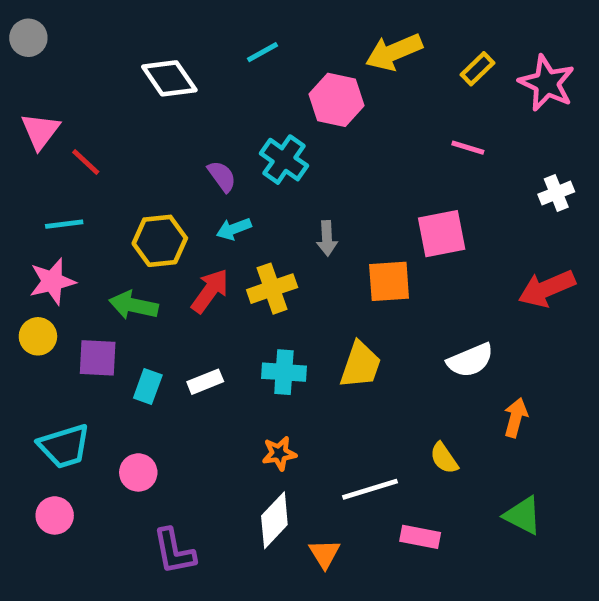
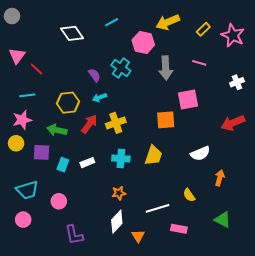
gray arrow: (327, 238) -> (166, 68), moved, size x1.6

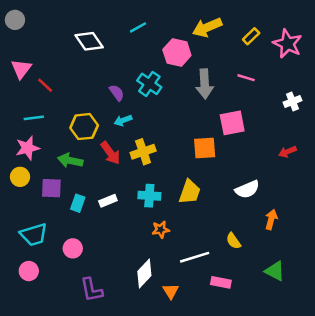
red arrow: (233, 123) -> (287, 152), size x0.6
red arrow: (89, 124) -> (110, 153), turned 108
orange star: (119, 193) -> (161, 230), moved

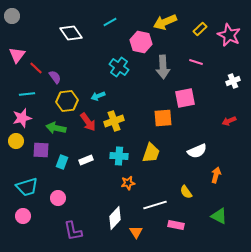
purple semicircle: (117, 93) -> (55, 77), moved

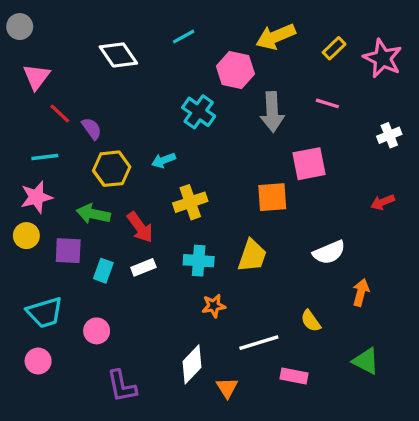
pink triangle: (17, 55) -> (36, 77), moved
red arrow: (88, 122) -> (140, 227), moved

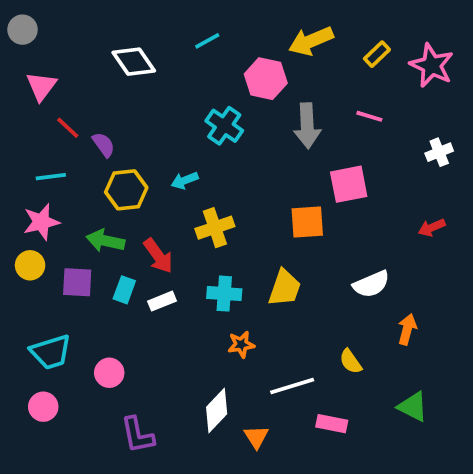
cyan rectangle: (103, 271) -> (124, 290), moved

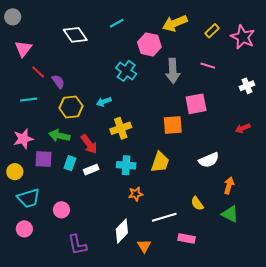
pink star: (41, 222) -> (23, 139), moved
yellow circle: (30, 265) -> (15, 172), moved
green triangle: (413, 407) -> (230, 214), moved

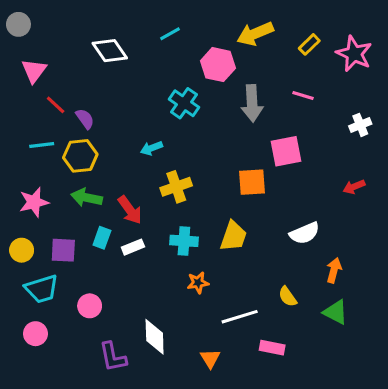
yellow hexagon: (71, 107) -> (80, 156), moved
purple square: (43, 159) -> (63, 250), moved
white diamond: (122, 231) -> (155, 337), moved, turned -45

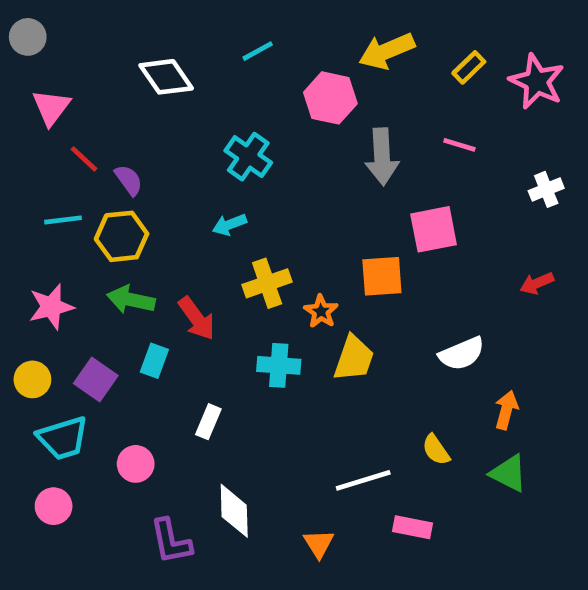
cyan cross: (184, 103) -> (248, 157), moved
white rectangle: (133, 247) -> (208, 422), moved, turned -45
purple square: (63, 250) -> (96, 379), turned 32
orange star: (198, 283) -> (321, 311), moved, turned -30

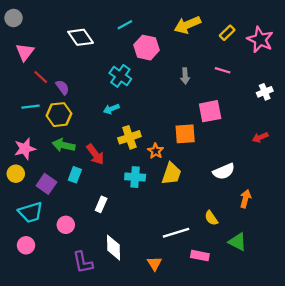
pink hexagon: (330, 98) -> (146, 48), moved
gray arrow: (382, 157) -> (185, 76), size x0.6
yellow circle: (32, 379) -> (16, 174), moved
green triangle: (509, 473) -> (237, 242), moved

